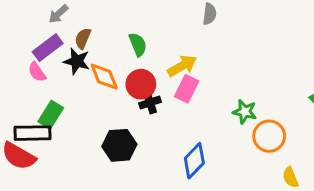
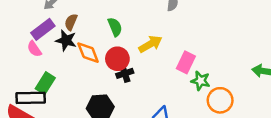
pink rectangle: (187, 89) -> (186, 62), moved

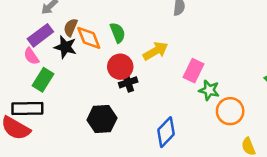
orange diamond: (88, 53) -> (89, 38), moved
green rectangle: (45, 83) -> (43, 80), moved

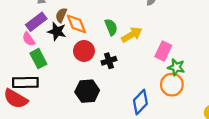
green semicircle: (118, 33) -> (111, 27), moved
red circle: (120, 67) -> (84, 51), moved
green rectangle: (43, 80) -> (38, 59), turned -60
orange circle: (230, 111) -> (172, 85), moved

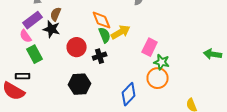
orange diamond: (76, 24) -> (102, 20), moved
green semicircle: (111, 27) -> (105, 35), moved
black rectangle: (25, 82) -> (23, 76), size x0.6

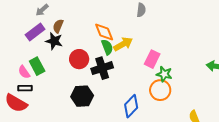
pink semicircle: (26, 36) -> (24, 72), moved
black cross: (100, 56) -> (102, 68), size x1.5

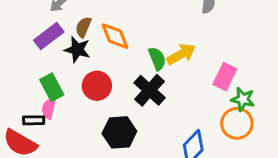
orange diamond: (104, 32) -> (115, 36), moved
red circle: (79, 59) -> (97, 86), moved
black cross: (102, 68) -> (150, 90), turned -30
pink semicircle: (24, 72) -> (49, 108), moved, turned 48

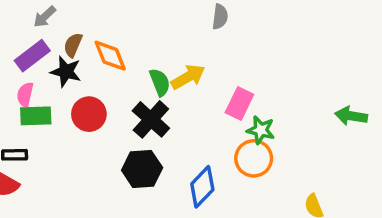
green rectangle: (52, 87) -> (36, 116), turned -64
pink semicircle: (49, 108) -> (25, 95), moved
black hexagon: (119, 132) -> (142, 169), moved

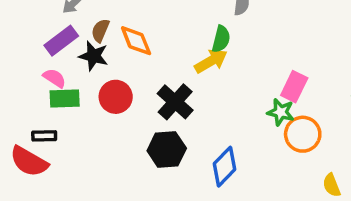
green semicircle: (160, 82) -> (221, 39), moved, turned 36
pink semicircle: (25, 95) -> (54, 78), turned 110
pink rectangle: (239, 103) -> (294, 87), moved
orange circle: (254, 158) -> (303, 134), moved

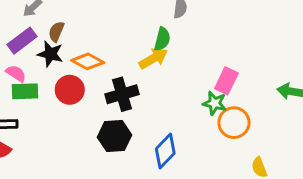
orange diamond: (136, 41) -> (88, 61), moved, turned -40
black cross: (175, 102) -> (122, 94), turned 32

